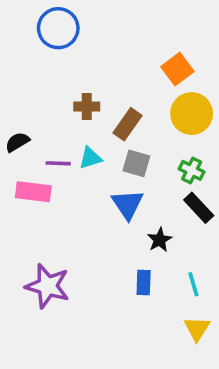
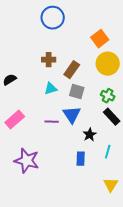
blue circle: (58, 28) -> (53, 18), moved
purple line: (58, 163) -> (52, 122), moved
pink rectangle: (33, 192) -> (15, 120), moved, turned -48
cyan line: (193, 284) -> (108, 152), moved, turned 32

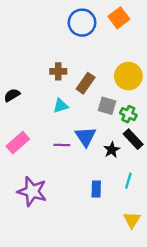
blue circle: (53, 18) -> (82, 23), moved
orange square: (100, 39) -> (119, 18), moved
gray square: (77, 92) -> (107, 106), moved
black star: (90, 135) -> (112, 150), moved

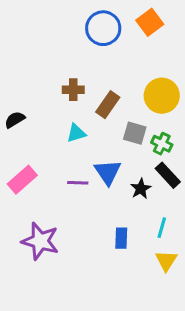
yellow triangle: (132, 220) -> (166, 261), moved

